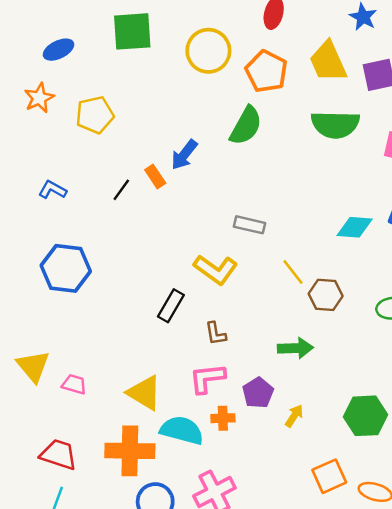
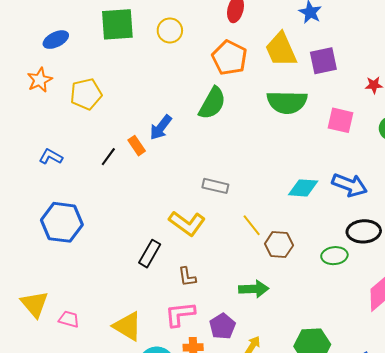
yellow circle: (208, 51) -> (170, 30), moved, size x0.7

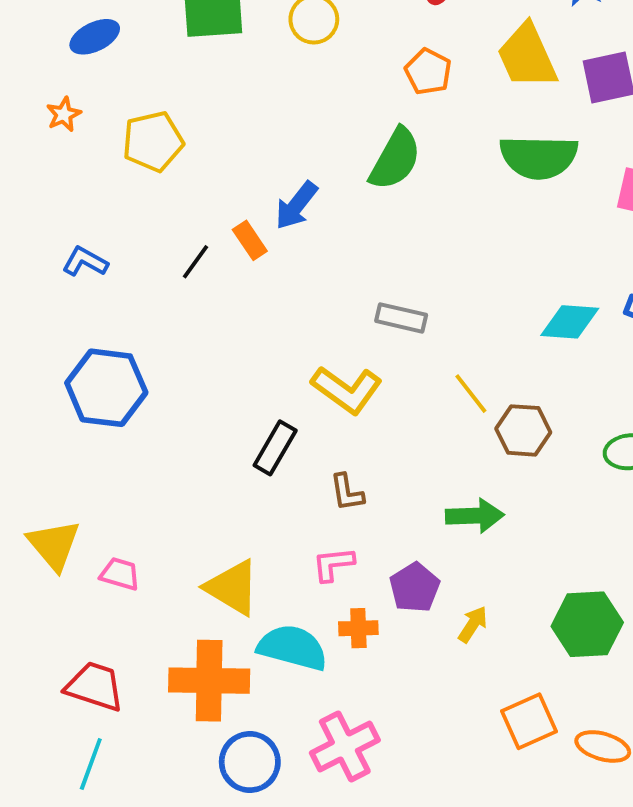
orange pentagon: (229, 58) -> (428, 72), size x0.7
orange star: (40, 80) -> (64, 114), size x0.7
pink L-shape: (180, 314) -> (333, 564), size x0.7

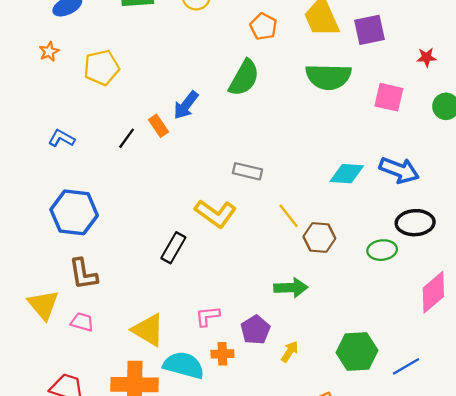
brown L-shape: (347, 492) -> (83, 274), moved, size x1.4

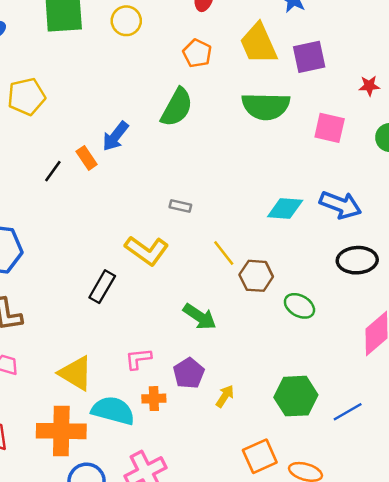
gray rectangle: (247, 171) -> (180, 206), size x0.7
green ellipse: (382, 250) -> (299, 306), moved, turned 36
green arrow: (291, 288) -> (200, 317), moved, turned 36

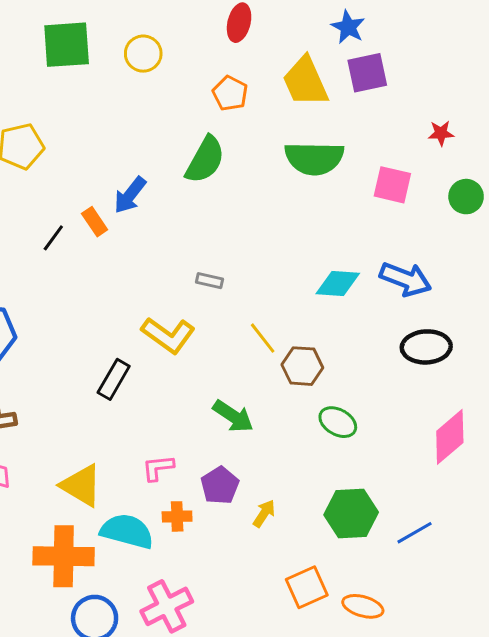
purple square: (309, 57) -> (367, 73), moved
green ellipse: (299, 306) -> (338, 422), moved

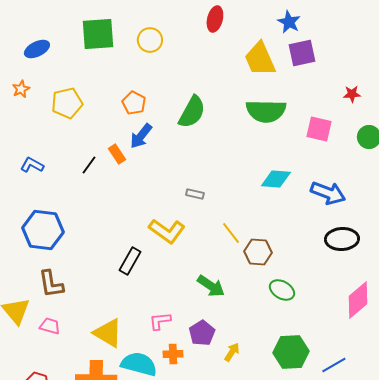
orange pentagon: (230, 93) -> (134, 103), moved
cyan diamond: (338, 284) -> (276, 179), moved

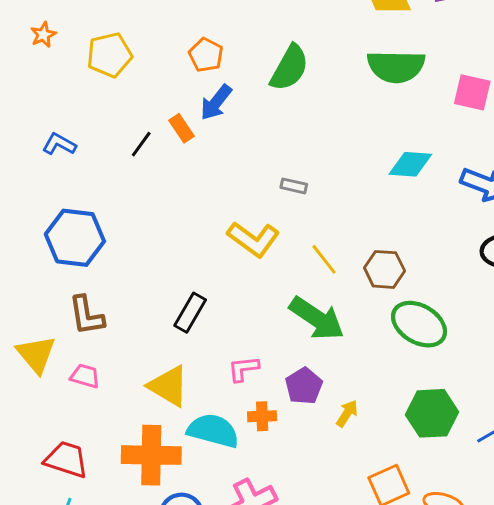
yellow line: (231, 233) -> (324, 259), moved
black rectangle: (130, 261) -> (190, 313), moved
green arrow: (211, 286) -> (317, 318), size x1.4
green ellipse: (282, 290) -> (419, 324), size x1.5

